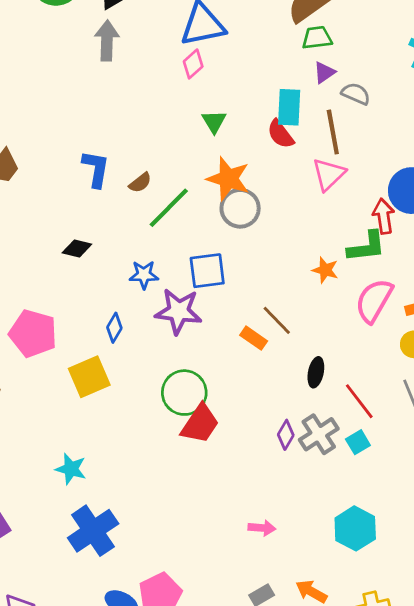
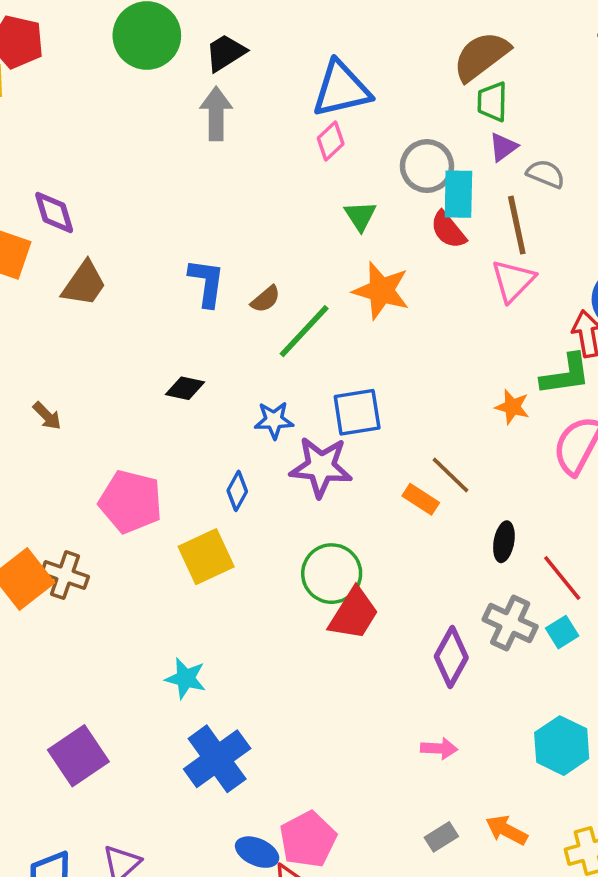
green trapezoid: (317, 38) -> (492, 102), turned -80
gray circle: (240, 208) -> (427, 166), moved
gray cross: (319, 434) -> (510, 623), turned -30
purple diamond: (286, 435) -> (451, 657), moved, size x1.5

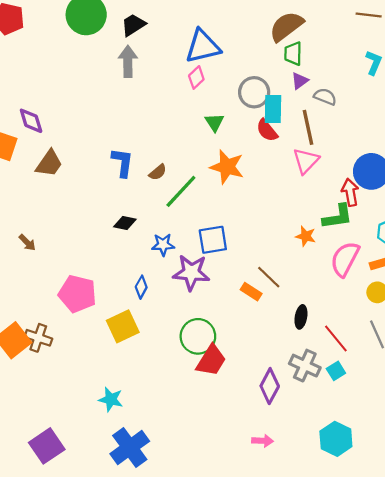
black diamond: (185, 388) -> (125, 223), moved

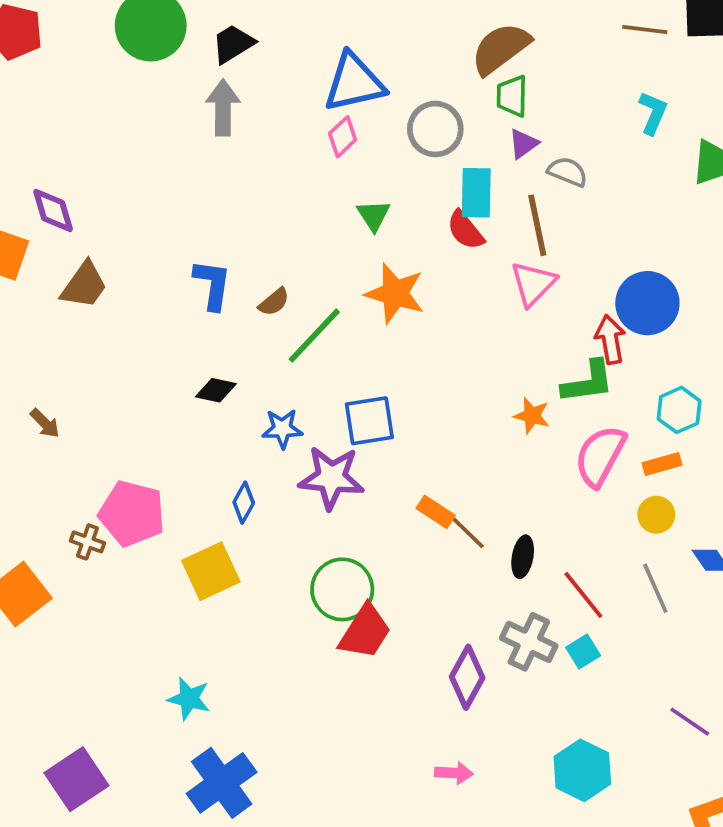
gray circle: (254, 92) -> (435, 129), moved
brown line: (269, 277) -> (465, 530), moved
brown cross: (38, 338) -> (87, 542), moved, size x0.7

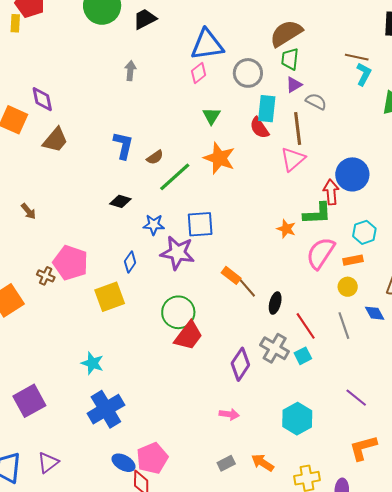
brown line: (645, 30) -> (357, 57), moved
gray arrow: (223, 108) -> (130, 71), moved, size x0.7

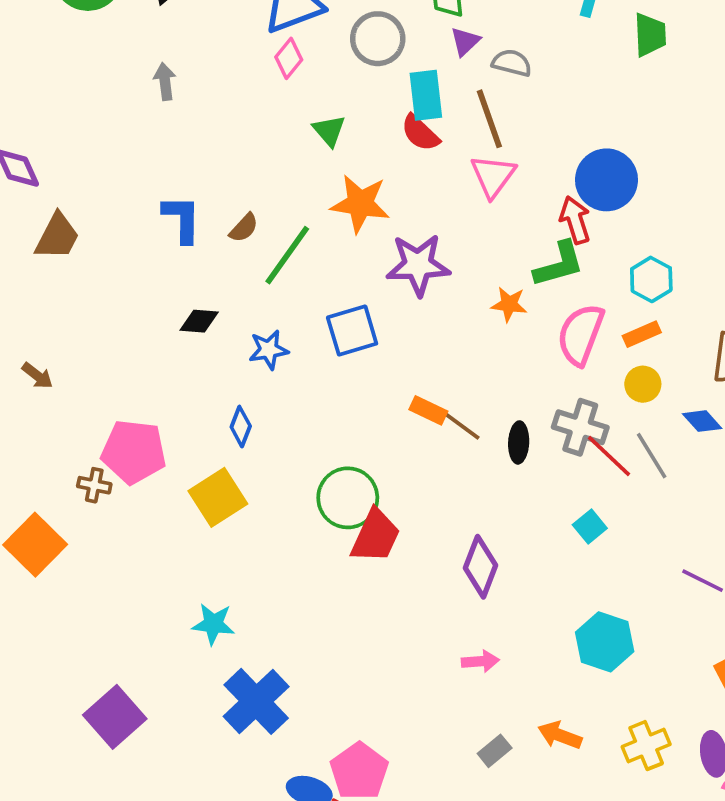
purple star: (178, 253) -> (418, 265), moved
red line: (306, 326) -> (609, 456), moved
gray cross: (275, 348) -> (580, 427), moved

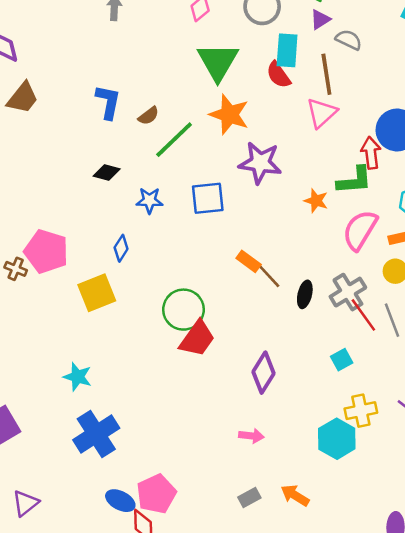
green triangle: (329, 131) -> (218, 62), size x1.8
gray cross: (580, 427) -> (348, 292), turned 30
yellow cross: (646, 746) -> (361, 411), moved

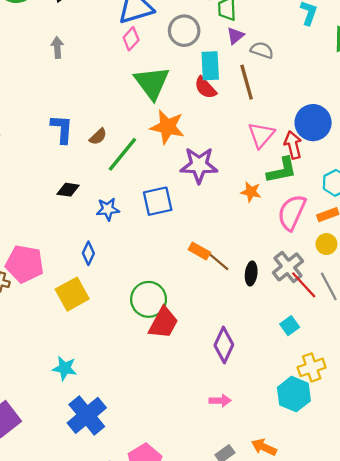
pink triangle: (322, 113) -> (261, 135), moved

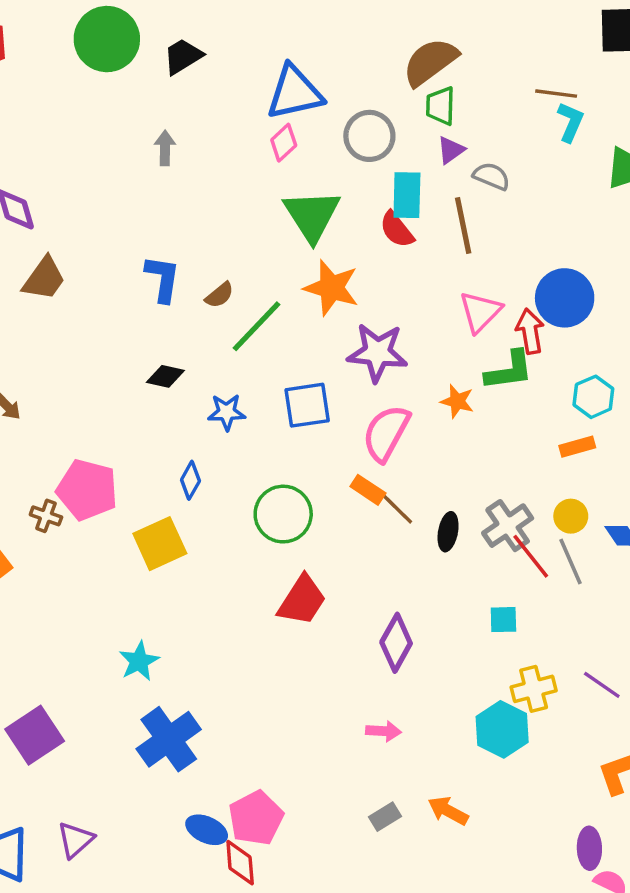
pink semicircle: (292, 212) -> (386, 433), moved
yellow circle: (326, 244) -> (571, 516), moved
green circle: (149, 299) -> (283, 514), moved
cyan square: (290, 326) -> (503, 620), turned 30
cyan star: (65, 368) -> (139, 661), turned 30

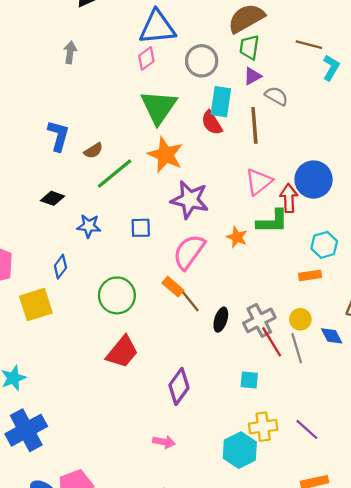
brown line: (556, 94) -> (309, 45), moved
blue square: (307, 405) -> (141, 228), size x0.7

